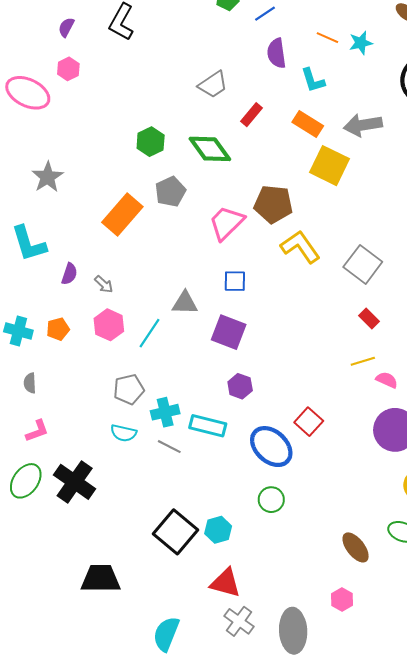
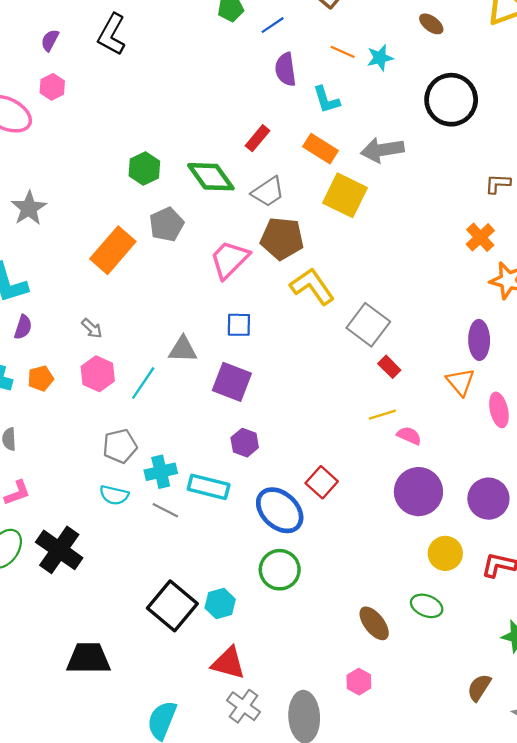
gray trapezoid: (213, 84) -> (268, 192), moved
gray square: (363, 264) -> (368, 325), moved
purple semicircle: (69, 274) -> (23, 327), moved
green circle: (271, 500) -> (280, 570), size x1.4

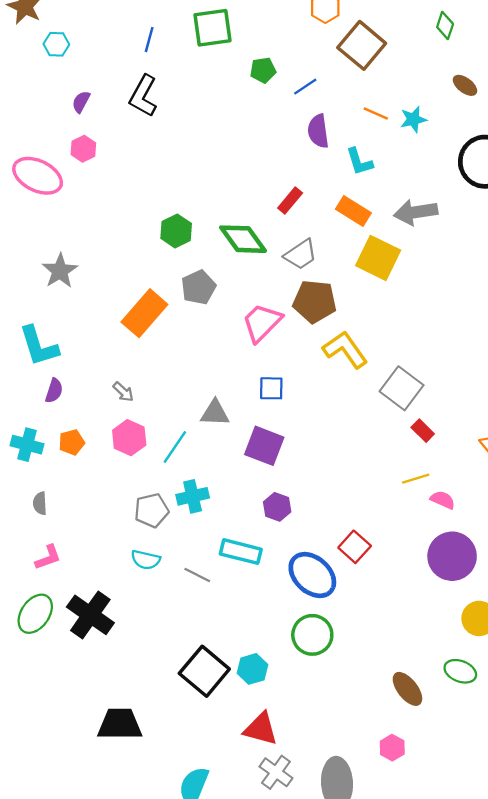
cyan cross: (161, 472) -> (193, 496), moved

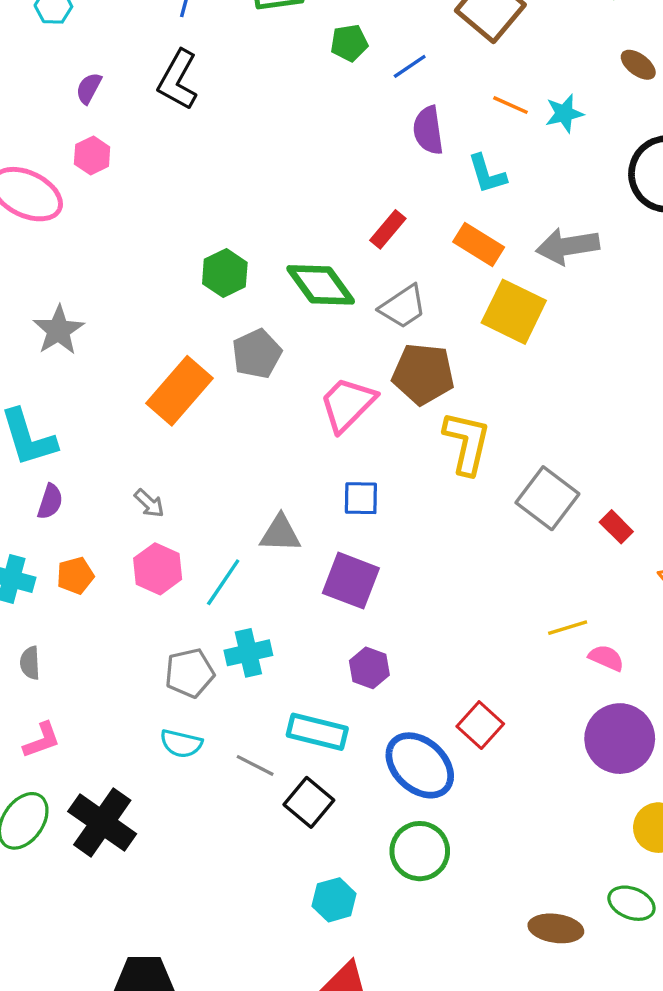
yellow L-shape: (345, 350) -> (467, 443), turned 48
red rectangle: (423, 431) -> (616, 527), moved
black square: (204, 671) -> (309, 802), moved, size x0.7
brown ellipse: (407, 689) -> (556, 928), turned -44

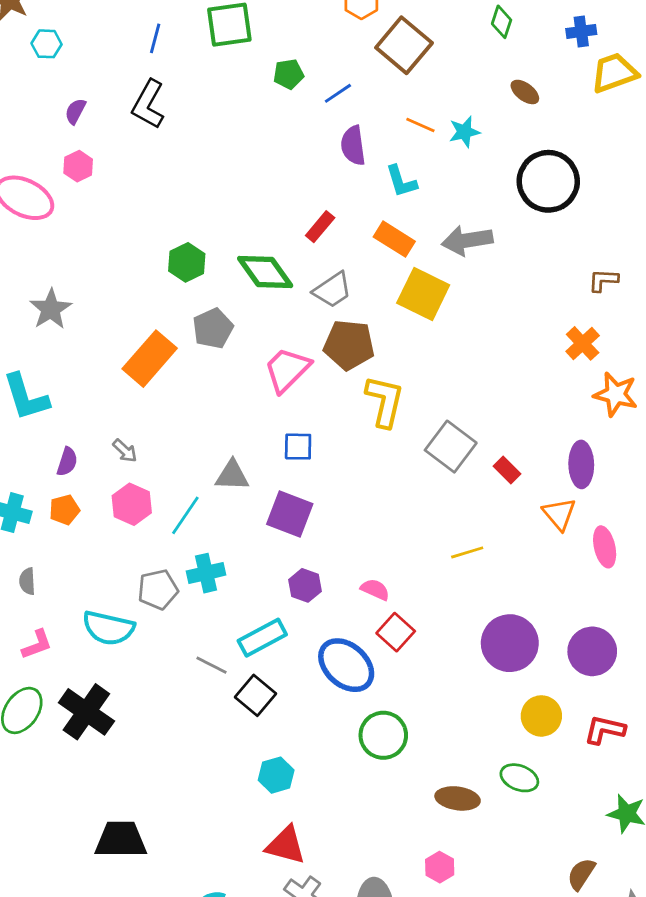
purple semicircle: (50, 502) -> (67, 462), moved
pink semicircle: (606, 658) -> (375, 590), moved
cyan rectangle: (317, 732) -> (262, 638), turned -42
cyan semicircle: (181, 744) -> (108, 628), moved, size x1.5
green circle: (420, 851) -> (383, 735), moved

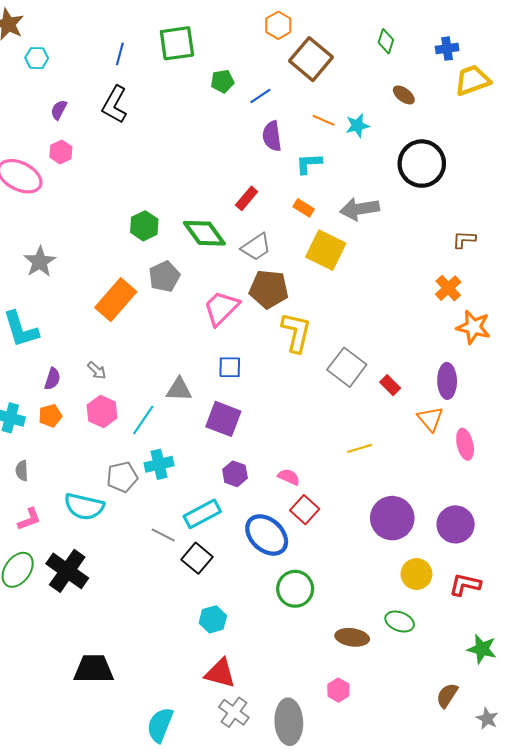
cyan L-shape: (401, 181) -> (309, 164), turned 104
orange rectangle: (394, 239) -> (304, 208), size x0.7

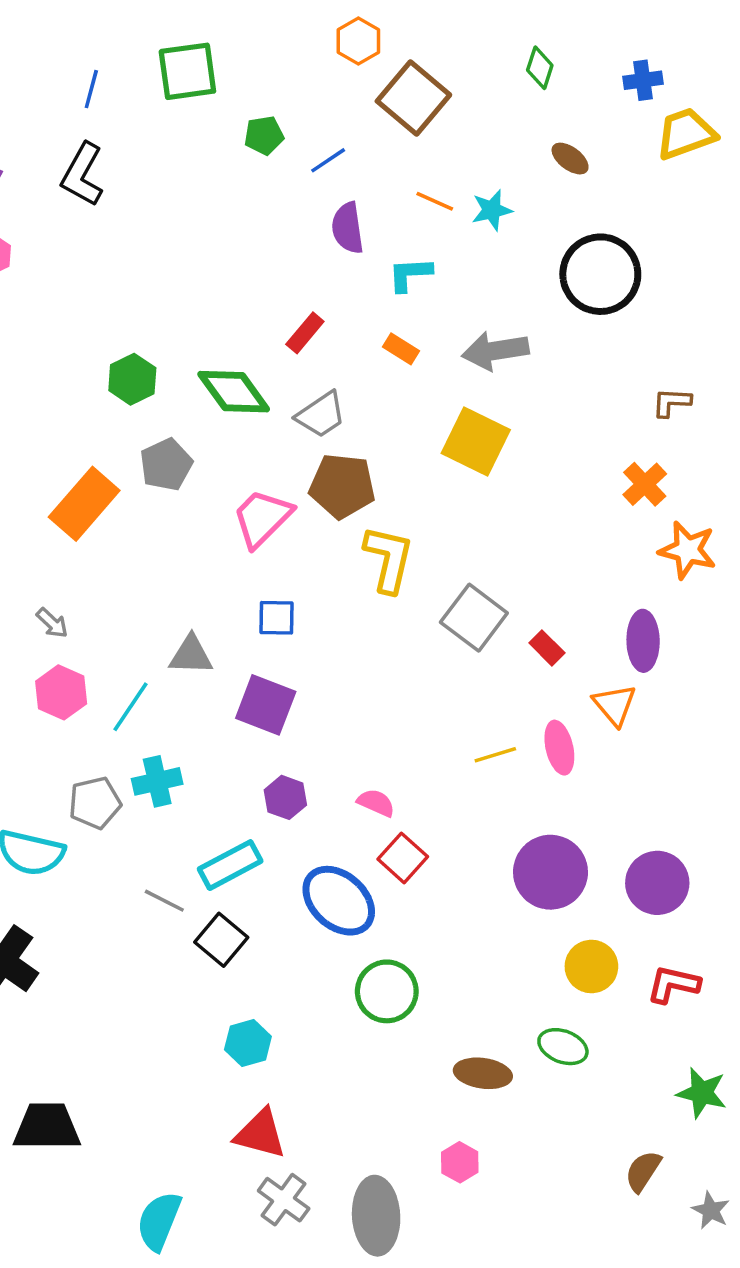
yellow square: (326, 250) -> (476, 441), moved
pink ellipse: (465, 444) -> (559, 748), moved

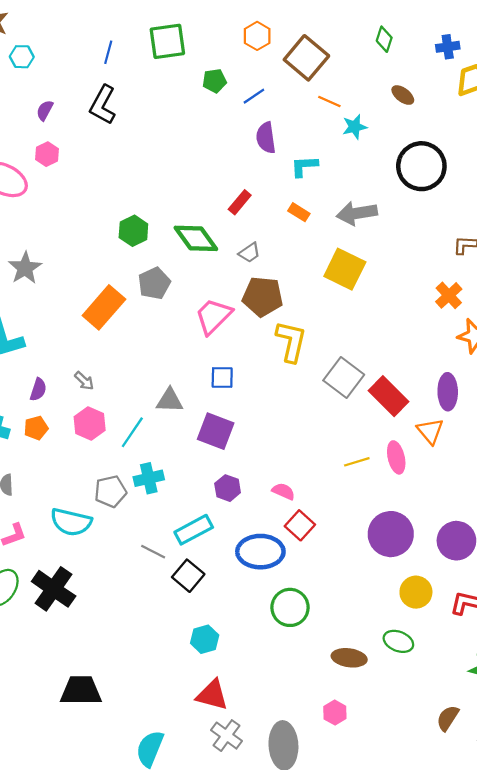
orange hexagon: (358, 41) -> (257, 36), moved
orange line: (435, 201) -> (329, 102), moved
gray trapezoid: (321, 415) -> (250, 253), size x0.7
red rectangle: (547, 648) -> (389, 396), size x1.8
blue ellipse: (339, 901) -> (260, 552), turned -42

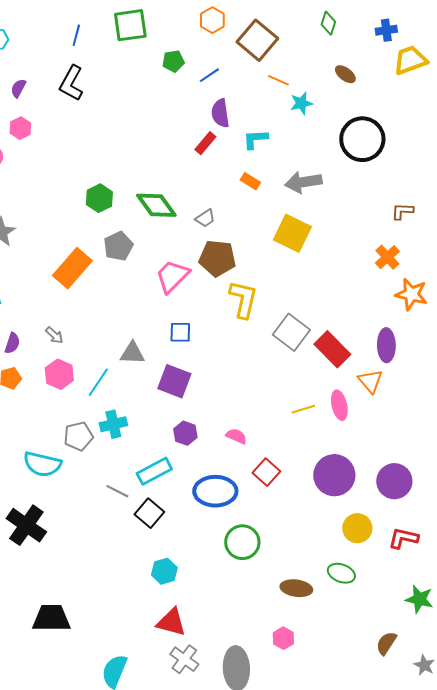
red rectangle: (240, 202) -> (205, 143), moved
red square: (300, 525) -> (266, 472), moved

